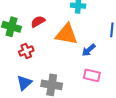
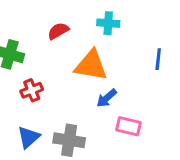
red semicircle: (38, 22) -> (58, 31), moved
blue arrow: (89, 50) -> (107, 98), moved

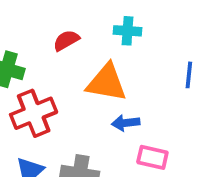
red cross: (32, 90) -> (34, 113), size x1.6
blue arrow: (107, 98) -> (126, 123), turned 35

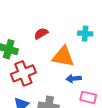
cyan cross: (128, 31) -> (85, 34), moved

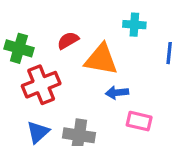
red semicircle: (41, 34) -> (68, 40), moved

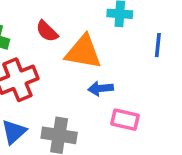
red semicircle: (68, 40) -> (47, 31), turned -105

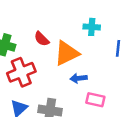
orange triangle: (83, 52) -> (67, 53), turned -36

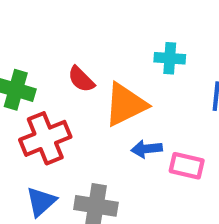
pink rectangle: (95, 100) -> (187, 166), moved

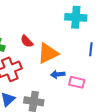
cyan cross: (170, 58) -> (76, 17), moved, size x1.5

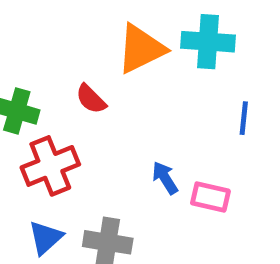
orange triangle: (48, 53) -> (141, 49), moved
blue arrow: (58, 74) -> (165, 178), turned 64

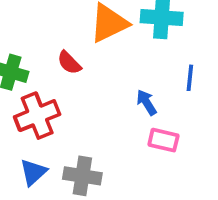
blue arrow: (165, 178) -> (147, 102), moved

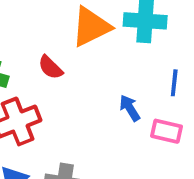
pink rectangle: (163, 140) -> (166, 131), moved

